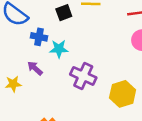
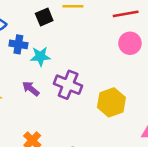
purple arrow: (35, 68) -> (31, 89), moved

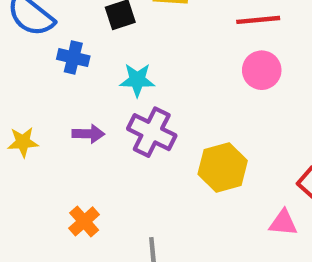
cyan star: (40, 56) -> (137, 80), moved
purple arrow: (31, 89) -> (88, 134), turned 138

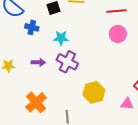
yellow hexagon: (223, 167) -> (94, 92), moved
orange cross: (84, 221) -> (36, 102), size x1.5

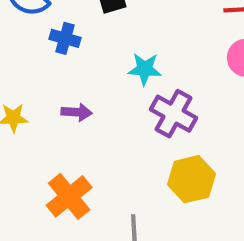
cyan star: (61, 38) -> (145, 69), moved
purple cross: (67, 62) -> (173, 114), moved

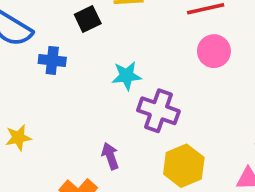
purple arrow: (77, 112) -> (110, 156), moved, turned -104

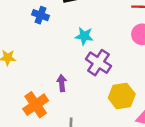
yellow hexagon: (184, 166) -> (122, 96), moved

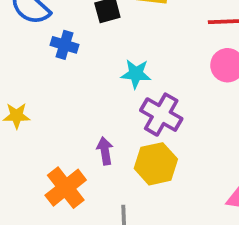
yellow hexagon: (122, 96) -> (156, 164), moved

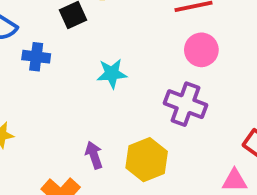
purple cross: (161, 115) -> (186, 104), moved

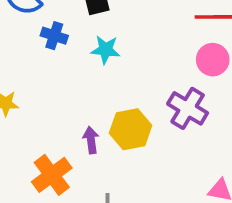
cyan star: (112, 74) -> (105, 50), moved
yellow hexagon: (147, 160) -> (131, 129), moved

